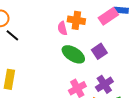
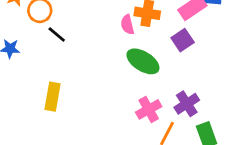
purple square: (99, 51) -> (183, 40), moved

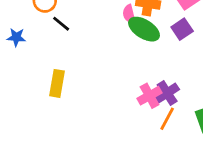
green ellipse: (143, 61) -> (144, 29), moved
purple cross: (187, 104) -> (167, 93), moved

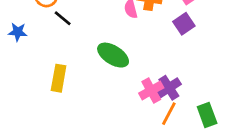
green ellipse: (144, 29) -> (113, 55), moved

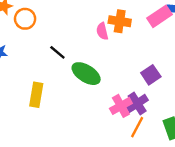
black line: (63, 18) -> (57, 52), moved
purple square: (184, 24) -> (151, 75), moved

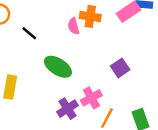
black line: (57, 52) -> (29, 33), moved
purple cross: (137, 103) -> (68, 109), moved

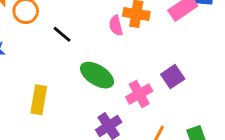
pink cross: (91, 98) -> (139, 94), moved

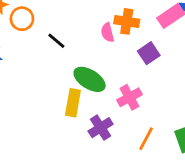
purple square: (173, 77) -> (149, 53), moved
yellow rectangle: (39, 100) -> (73, 103), moved

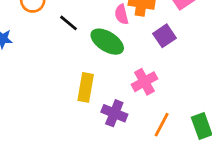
green ellipse: (90, 79) -> (107, 42), moved
purple cross: (101, 128) -> (114, 113), turned -35

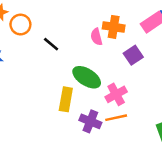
green ellipse: (107, 42) -> (87, 77), moved
orange line: (162, 125) -> (116, 118), moved, turned 50

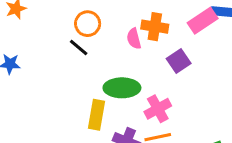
orange circle: (20, 25) -> (88, 24), moved
green ellipse: (87, 77) -> (122, 88), turned -32

